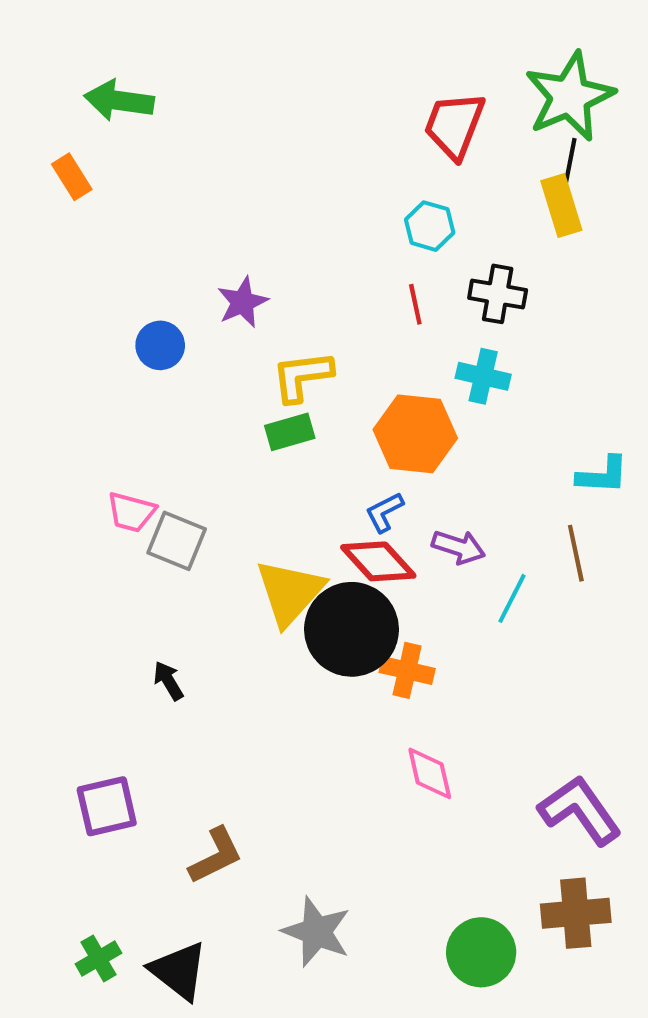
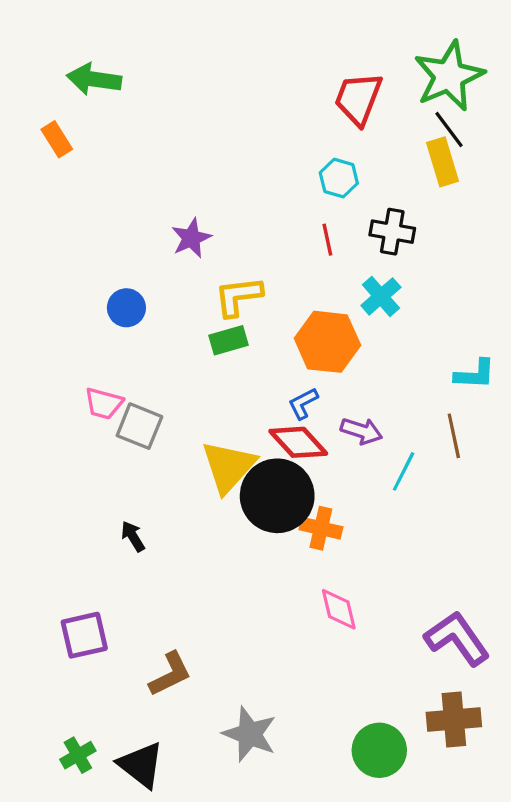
black line: (570, 164) -> (449, 129), turned -48
blue circle: (160, 345) -> (126, 308), moved
cyan cross: (483, 376) -> (381, 296), turned 36

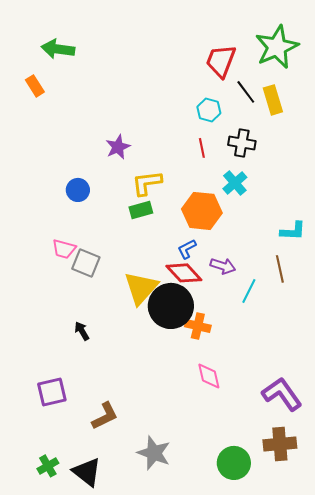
black line: (449, 129) -> (246, 92), moved

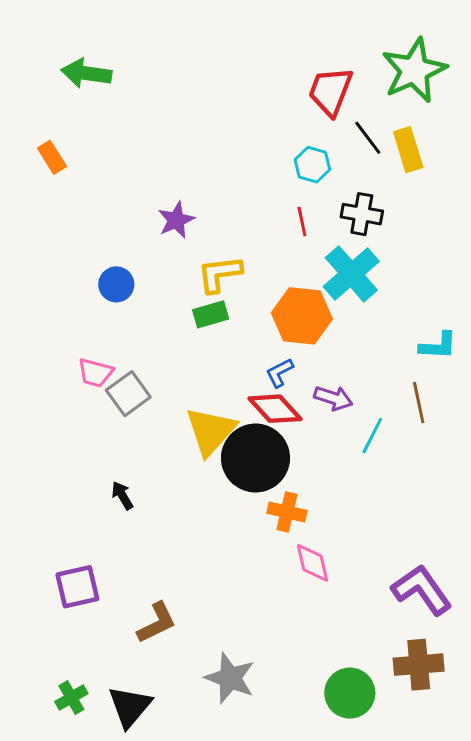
orange rectangle: (35, 86) -> (52, 157), moved
cyan cross: (235, 183) -> (351, 274), size x1.5
gray square: (86, 263) -> (128, 394), turned 32
orange cross: (198, 326) -> (287, 512), moved
black triangle: (87, 472) -> (130, 707), turned 32

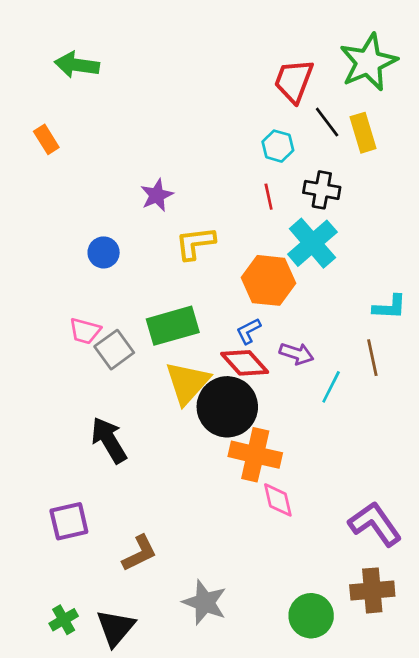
green rectangle: (211, 314) -> (173, 326), moved, size x1.6
black arrow: (122, 495) -> (109, 440), size x1.8
orange cross: (287, 512) -> (255, 455), size x1.5

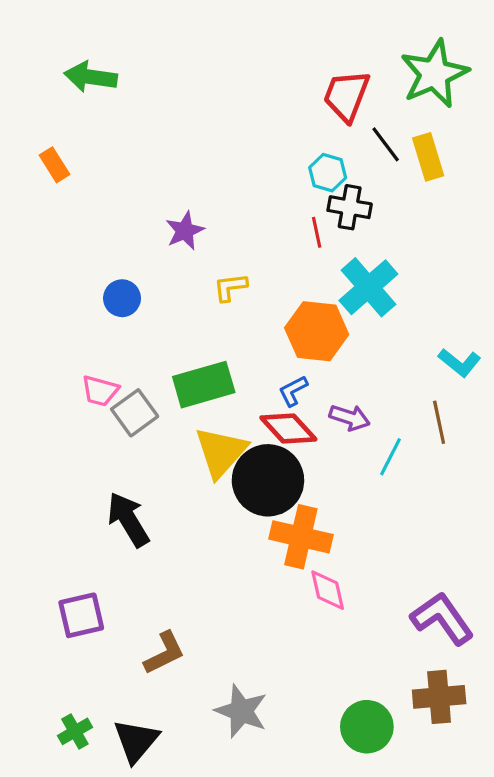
black cross: (322, 190) -> (350, 207), moved
yellow L-shape: (195, 243) -> (230, 287), size x0.7
cyan L-shape: (390, 307) -> (459, 363), turned 36

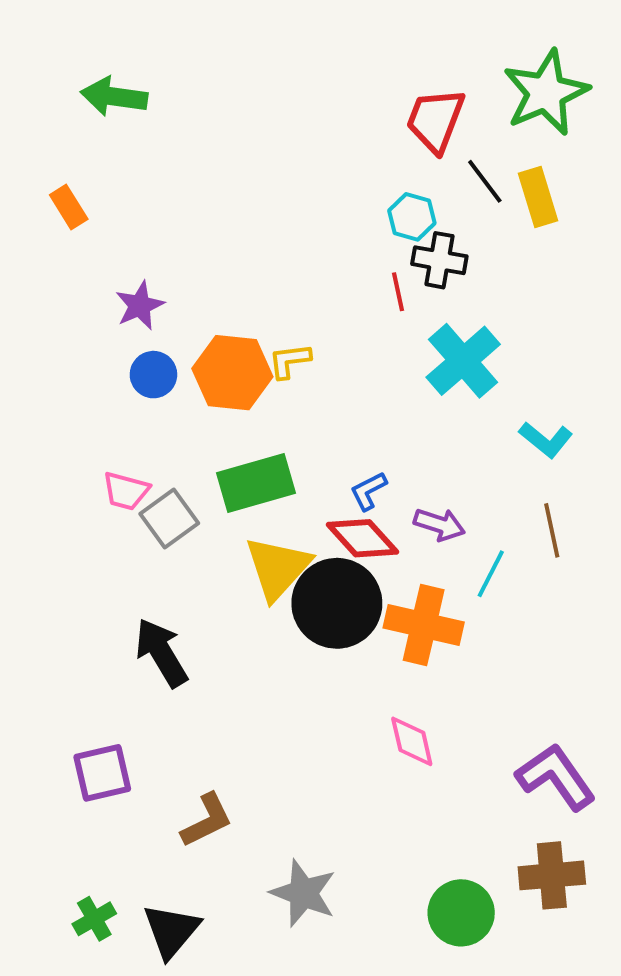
purple star: (185, 231) -> (140, 306), moved
orange hexagon: (317, 331) -> (232, 373), moved
cyan L-shape: (459, 363) -> (546, 440), moved
orange cross: (301, 537) -> (424, 625), moved

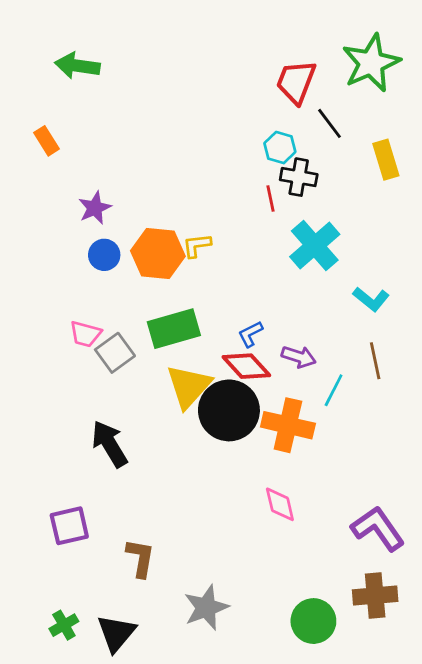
yellow rectangle: (538, 197) -> (386, 160), moved
brown L-shape: (207, 820) -> (140, 558), turned -54
gray star: (303, 893) -> (206, 608), turned 30

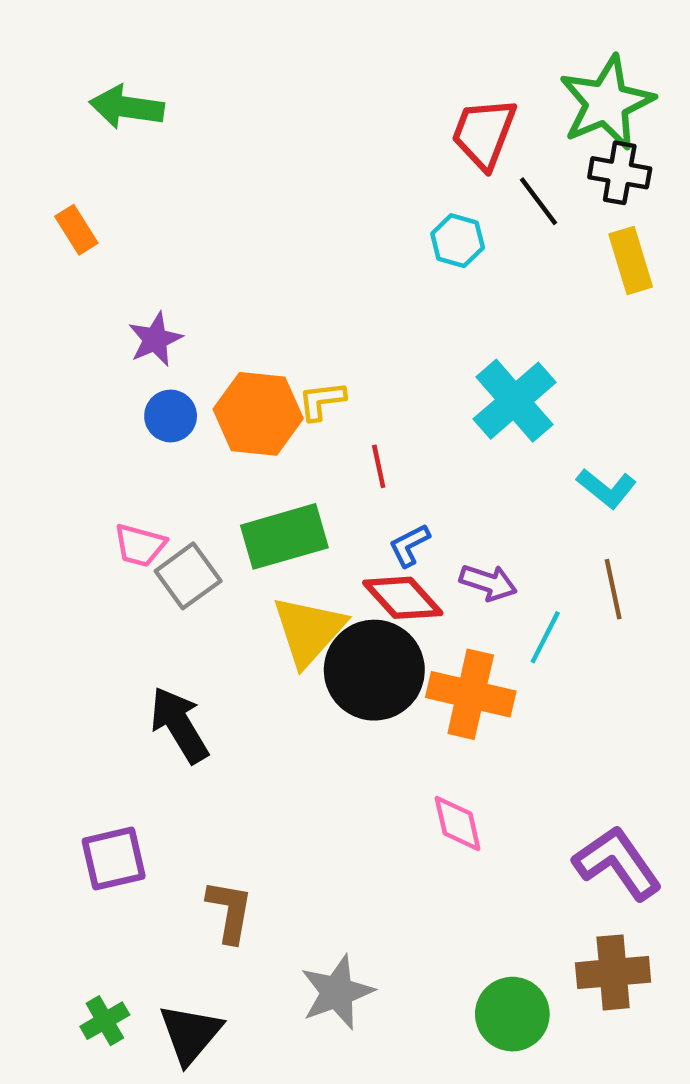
black cross: (299, 177) -> (620, 173), moved
red line: (271, 199) -> (379, 466), moved

